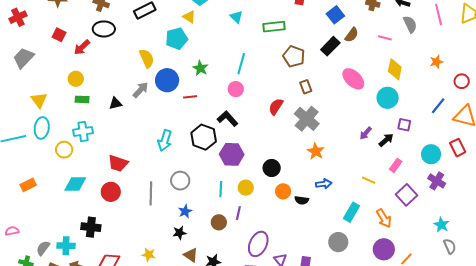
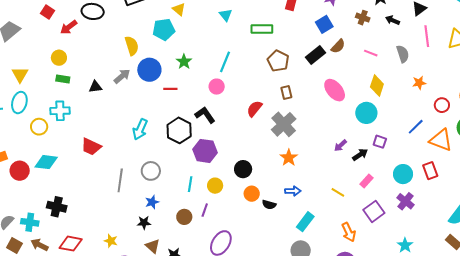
gray semicircle: (410, 24) -> (403, 54), moved
red circle: (111, 192) -> (20, 171), moved
cyan rectangle: (351, 212) -> (305, 222), moved

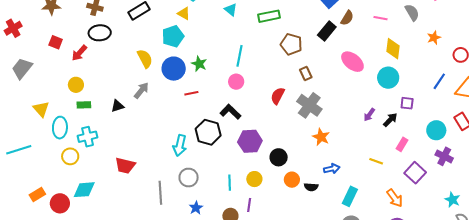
blue circle: (149, 70) -> (174, 69), moved
cyan ellipse: (19, 103) -> (60, 128), moved
cyan arrow: (140, 129) -> (180, 145), moved
purple hexagon: (205, 151) -> (250, 141), moved

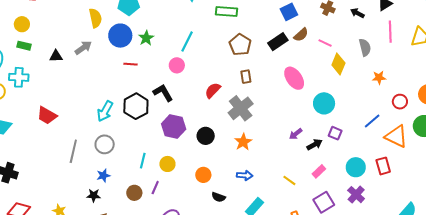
pink line: (381, 18) -> (325, 43), moved
yellow diamond: (393, 49) -> (338, 64), moved
black circle: (279, 157) -> (206, 136), moved
black semicircle: (311, 187) -> (219, 197), moved

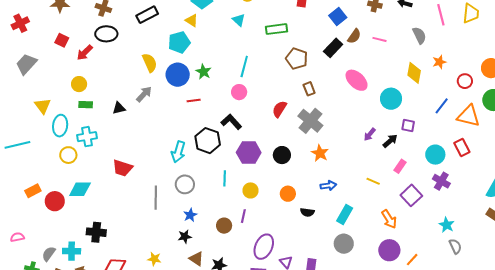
yellow diamond: (338, 64) -> (414, 73), moved
cyan line: (143, 161) -> (225, 178), moved

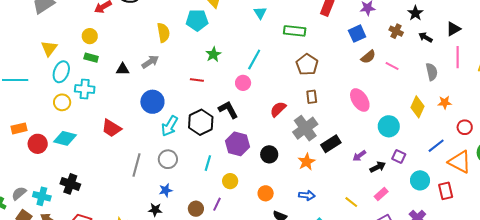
black rectangle: (333, 48) -> (331, 144), moved
blue circle: (178, 75) -> (152, 102), moved
cyan circle: (435, 155) -> (420, 180), moved

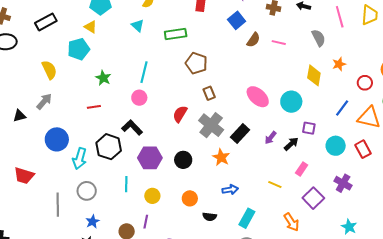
pink ellipse: (360, 100) -> (258, 97), moved

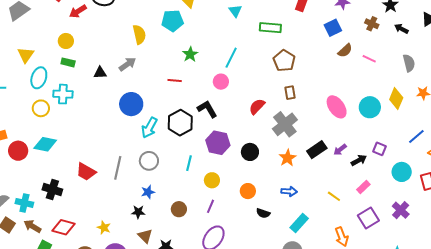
cyan circle: (291, 102) -> (370, 107), moved
black rectangle: (240, 133) -> (317, 150), moved
red trapezoid: (24, 176) -> (86, 172), moved
purple line: (146, 222) -> (211, 206), moved

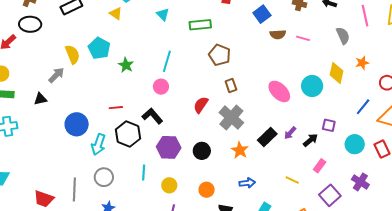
cyan pentagon: (172, 21) -> (99, 48), moved, turned -30
brown semicircle: (345, 51) -> (278, 34), turned 49
gray arrow: (127, 64) -> (56, 75), moved
red line: (175, 81) -> (116, 108), moved

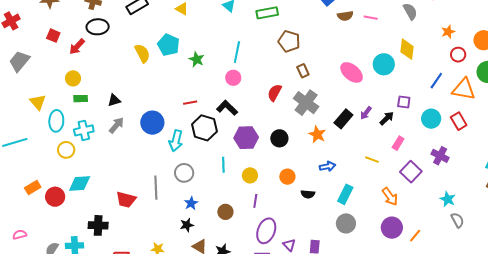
orange star: (362, 63) -> (448, 32), moved
gray arrow: (56, 75) -> (116, 125), moved

